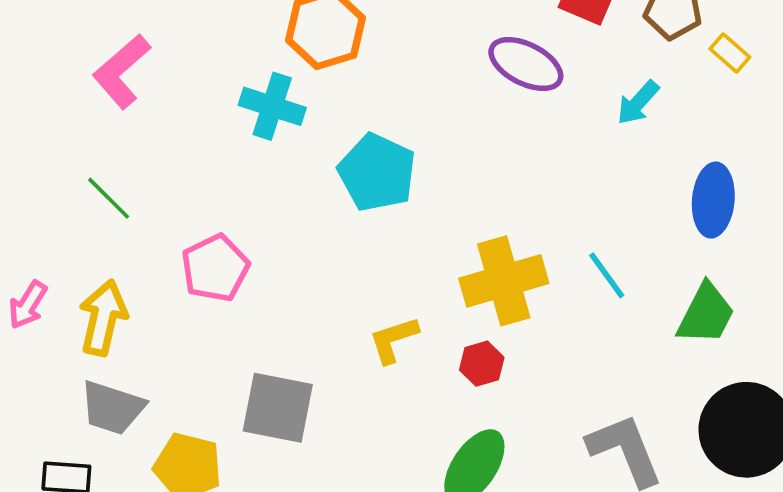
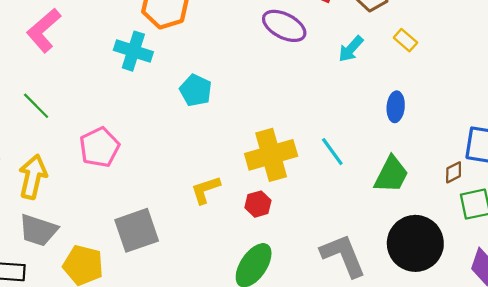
yellow rectangle: (730, 53) -> (405, 40), moved
cyan pentagon: (377, 172) -> (196, 90), size x0.7
blue ellipse: (713, 200) -> (396, 107), size x0.7
gray square: (278, 408) -> (137, 230), turned -30

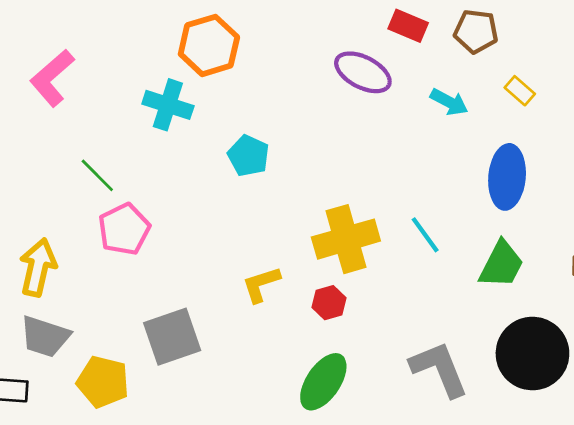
cyan arrow: (351, 49) -> (449, 102), turned -104
green line: (36, 106) -> (97, 175), moved
blue ellipse: (396, 107) -> (507, 177), size x1.6

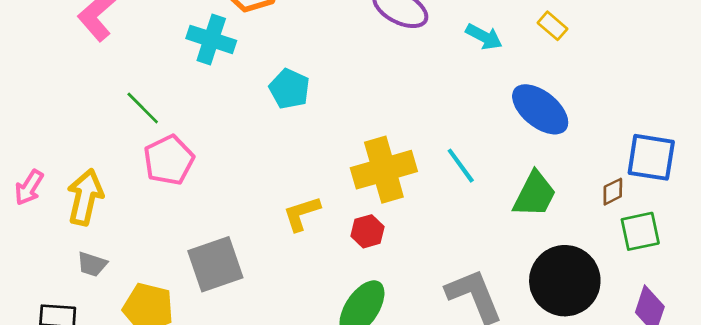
blue ellipse: (507, 177) -> (540, 109), turned -56
gray trapezoid: (45, 337) -> (92, 264), size x0.6

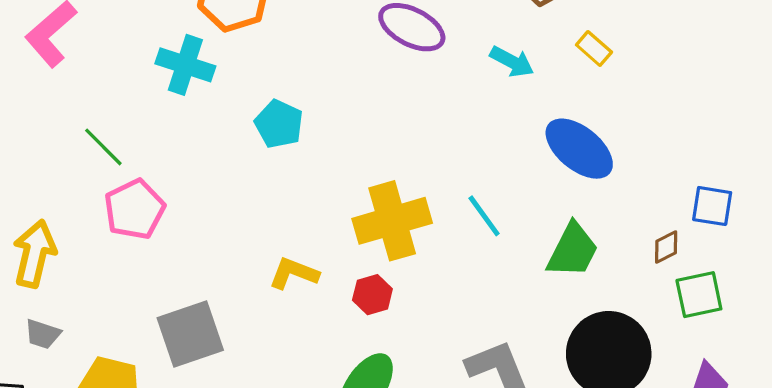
blue square: (651, 157) -> (712, 206), size x0.7
yellow L-shape: (302, 214) -> (294, 273), turned 39

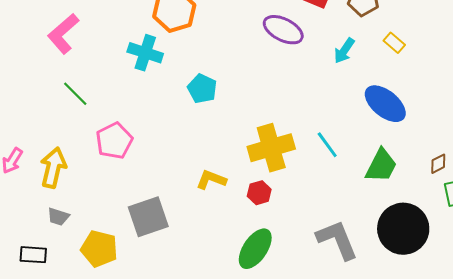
cyan arrow: (512, 62) -> (344, 51), turned 96
green line: (103, 147) -> (75, 94), moved

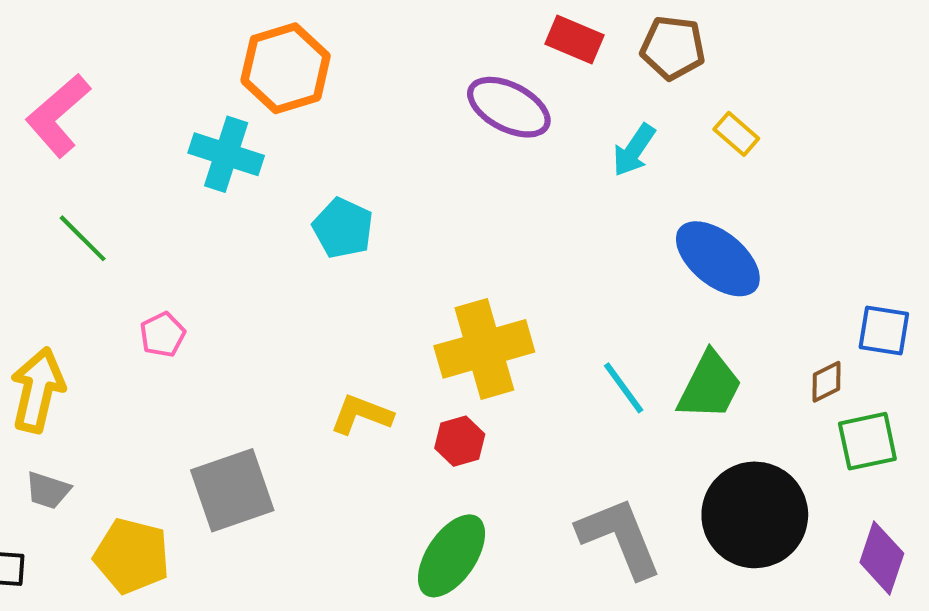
pink pentagon: (114, 141) -> (163, 335), size x0.6
cyan line: (327, 145) -> (624, 388), moved

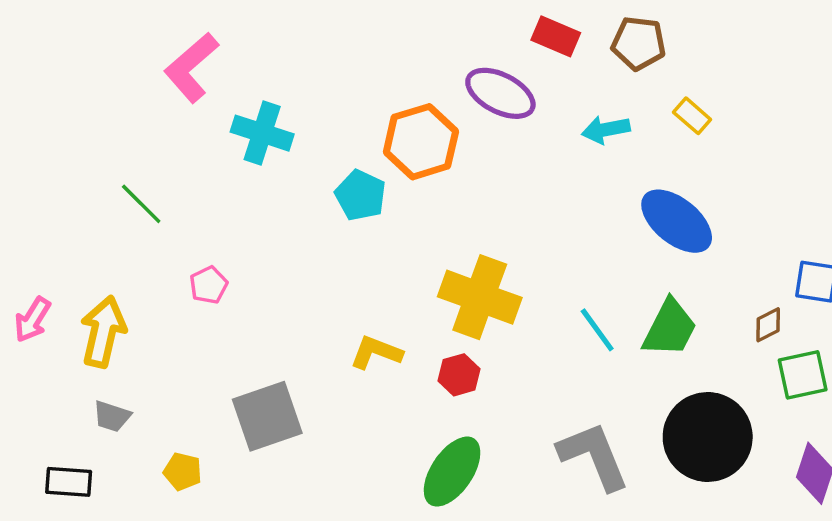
orange hexagon: (286, 68) -> (421, 142), moved
pink L-shape: (58, 115) -> (191, 67), moved
cyan arrow: (634, 150) -> (606, 130), turned 45
yellow cross: (484, 349) -> (480, 297), turned 36
yellow pentagon: (132, 556) -> (183, 472), size x0.6

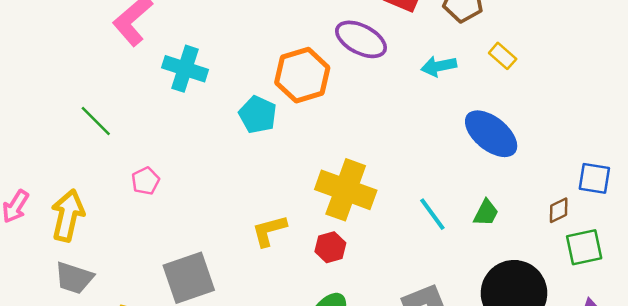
green trapezoid: (670, 328) -> (486, 213), size x0.6
yellow L-shape: (376, 352) -> (269, 231), turned -36
gray trapezoid: (112, 416) -> (74, 278), size x1.4

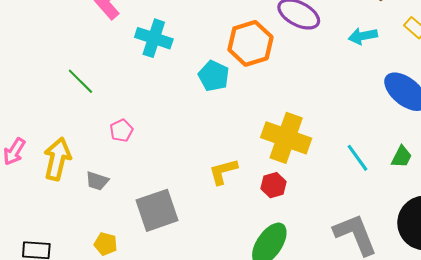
gray trapezoid: (74, 278) -> (97, 181), moved, size x0.7

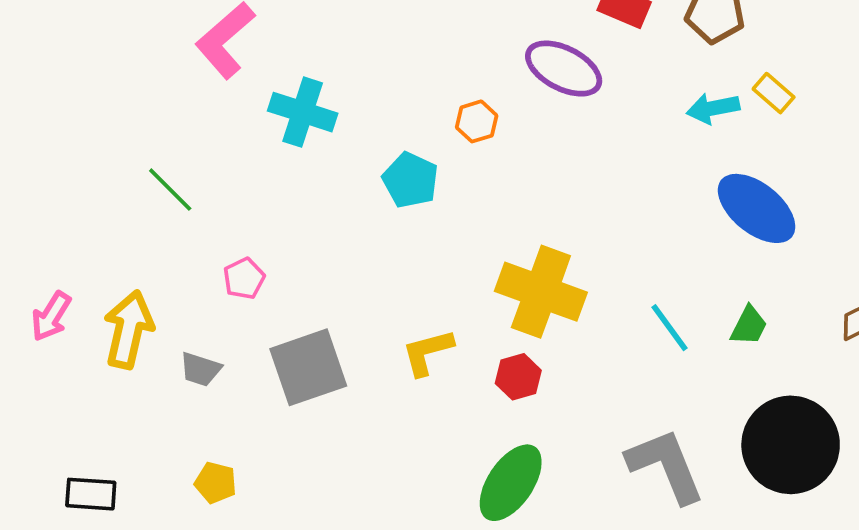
cyan arrow: (363, 36) -> (713, 108), moved
orange hexagon: (250, 43) -> (477, 121), size x0.5
gray square: (157, 210) -> (308, 367), moved

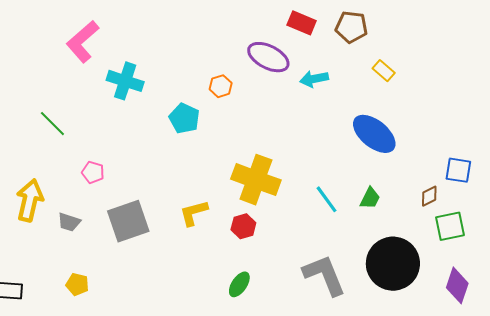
cyan arrow: (713, 108) -> (314, 79), moved
pink pentagon: (244, 278) -> (93, 172), turned -30
green ellipse: (511, 483) -> (239, 284), size x0.6

